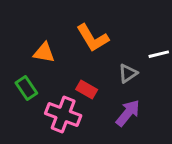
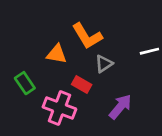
orange triangle: (44, 53) -> (57, 54), moved
gray triangle: (128, 73) -> (104, 64), moved

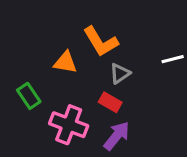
red rectangle: (82, 84) -> (110, 102), moved
purple arrow: (120, 107) -> (117, 136), moved

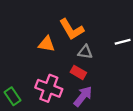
gray triangle: (120, 74) -> (85, 52), turned 42
green rectangle: (29, 96) -> (12, 96), moved

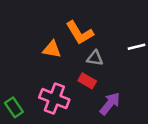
purple arrow: (83, 96) -> (110, 104), moved

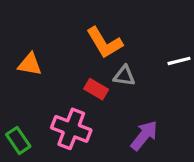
orange triangle: (52, 49) -> (30, 64), moved
red rectangle: (87, 81) -> (96, 89), moved

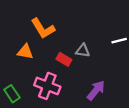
orange L-shape: (104, 43) -> (43, 28), moved
orange triangle: (30, 64) -> (25, 52), moved

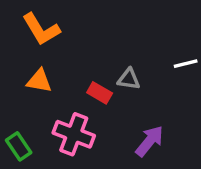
orange L-shape: (43, 28) -> (41, 29), moved

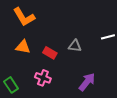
red rectangle: (100, 93) -> (50, 53), moved
pink cross: (74, 134) -> (43, 78), size x0.7

